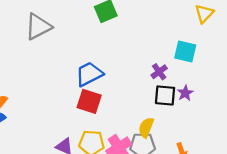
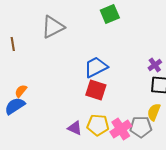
yellow semicircle: (146, 127) -> (154, 112), moved

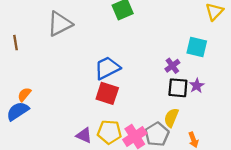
gray pentagon: (141, 127) -> (157, 134), turned -30

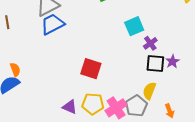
cyan square: (197, 47) -> (134, 26), moved, turned -36
blue trapezoid: (107, 68) -> (53, 24), moved
orange semicircle: (24, 94) -> (15, 70), turned 120

